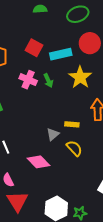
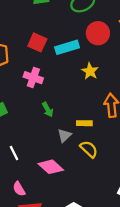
yellow star: (80, 77) -> (90, 71), size x0.7
green arrow: (48, 81) -> (48, 110), moved

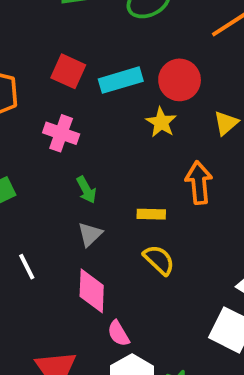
red circle: (98, 33) -> (180, 80), moved
gray triangle: (64, 136) -> (90, 234), moved
pink diamond: (51, 167) -> (92, 291), turned 50
pink semicircle: (19, 189) -> (118, 333), moved

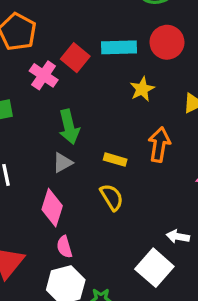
red square: (68, 71) -> (75, 58), moved
red circle: (180, 80) -> (167, 42), moved
pink cross: (61, 133) -> (44, 75), moved
green arrow: (86, 190) -> (69, 127), size x1.5

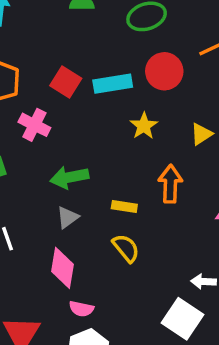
red square: (75, 58) -> (66, 82), moved
green arrow: (69, 127) -> (69, 177), turned 100
pink semicircle: (64, 247) -> (81, 309), turned -55

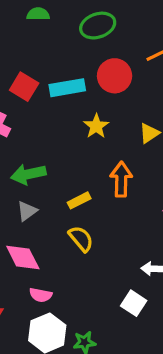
yellow rectangle: (124, 206) -> (79, 200), turned -35
pink diamond: (62, 268) -> (23, 258), turned -36
white square: (182, 319) -> (134, 303), size x0.7

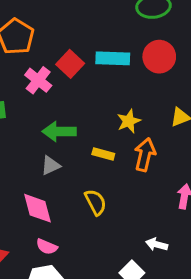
red square: (24, 87) -> (70, 64), moved
yellow star: (96, 126) -> (129, 121), moved
yellow rectangle: (79, 200) -> (103, 154), moved, turned 30

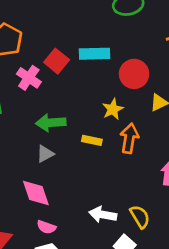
red circle: (159, 57) -> (134, 74), moved
yellow semicircle: (96, 202) -> (140, 217), moved
white arrow: (157, 244) -> (103, 215), moved, size x1.4

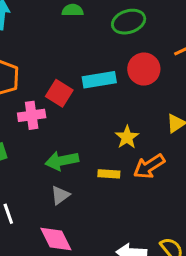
red circle: (134, 74) -> (144, 69), moved
pink cross: (29, 78) -> (32, 115), turned -35
orange arrow: (129, 138) -> (149, 166), turned -124

